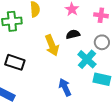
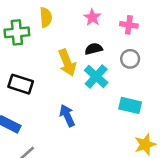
cyan cross: (87, 59) -> (96, 76), moved
blue arrow: (65, 87) -> (67, 116), moved

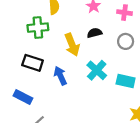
green cross: (17, 32) -> (38, 28), moved
cyan cross: (96, 76) -> (97, 70), moved
blue arrow: (67, 116) -> (60, 76), moved

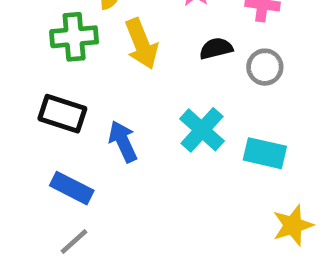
black semicircle: (95, 33) -> (216, 48), moved
yellow arrow: (72, 45) -> (142, 44), moved
blue rectangle: (23, 97) -> (72, 188), moved

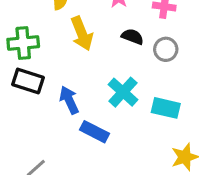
green cross: (74, 37) -> (23, 43), moved
black semicircle: (216, 48) -> (132, 37), turned 35
blue rectangle: (72, 188) -> (94, 132), moved

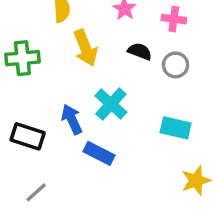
black rectangle: (28, 81) -> (28, 136), moved
cyan cross: (123, 92) -> (111, 104), moved

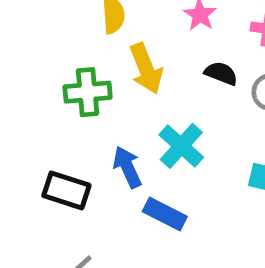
green cross: (22, 58) -> (88, 92), moved

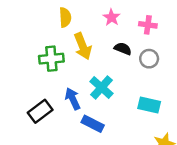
black rectangle: (66, 190) -> (40, 111), turned -55

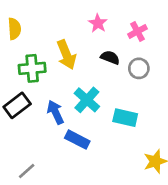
yellow semicircle: (65, 17) -> (14, 29), moved
pink cross: (148, 25) -> (137, 31), turned -36
cyan rectangle: (149, 105) -> (125, 118), moved
black rectangle: (40, 111) -> (17, 105), moved

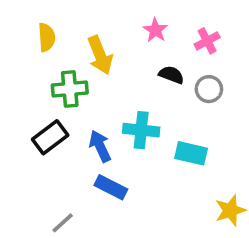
yellow arrow: (66, 55) -> (100, 55), moved
cyan cross: (87, 100) -> (141, 130), turned -36
blue rectangle: (77, 140) -> (111, 187), moved

